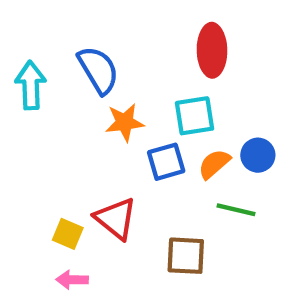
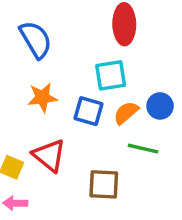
orange star: (125, 122) -> (42, 97), moved
blue square: (166, 162) -> (88, 111), turned 32

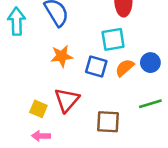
green line: (143, 149) -> (150, 104), moved, turned -30
red triangle: (49, 155) -> (67, 100), turned 32

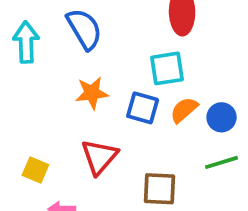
blue circle: (150, 63) -> (222, 117), moved
yellow square: (38, 109) -> (35, 170), moved

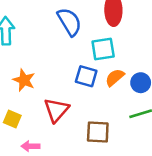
blue semicircle: (84, 29) -> (69, 22), moved
orange star: (92, 93) -> (24, 80), moved, turned 30

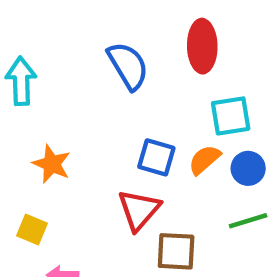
cyan square: (103, 49) -> (231, 116), moved
red triangle: (56, 110) -> (139, 210), moved

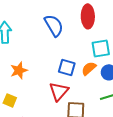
orange star: (52, 164) -> (19, 70), turned 30

